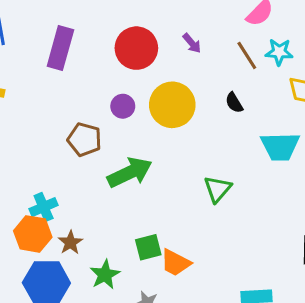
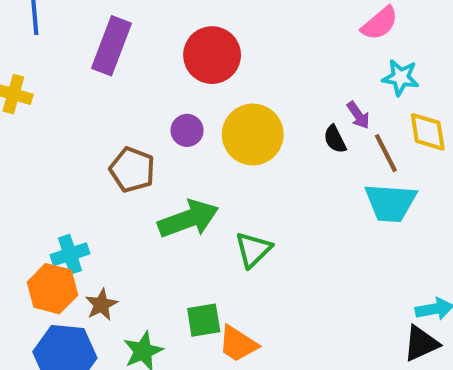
purple arrow: (192, 43) -> (358, 115), moved
brown line: (247, 55) -> (386, 153), moved
green triangle: (218, 189) -> (253, 250), moved

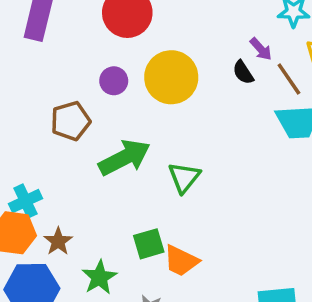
brown pentagon: (132, 170) -> (70, 121), turned -30

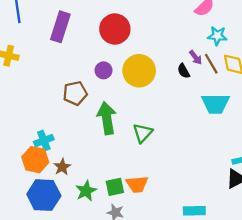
brown line: (289, 79) -> (211, 64), moved
green arrow: (124, 158) -> (107, 118), turned -76
green square: (149, 244) -> (115, 187), moved
orange trapezoid: (181, 261) -> (137, 184), turned -35

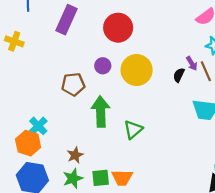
black semicircle: (184, 71) -> (179, 75), turned 48
cyan cross: (44, 141) -> (38, 126), turned -30
brown star: (62, 167) -> (75, 155), moved

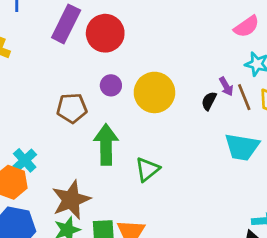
red circle: (118, 28) -> (105, 33), moved
brown star: (75, 155) -> (71, 200), size x1.8

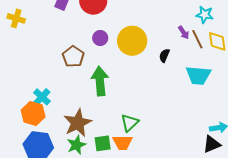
black semicircle: (209, 101) -> (164, 55), moved
brown pentagon: (72, 108) -> (73, 57), turned -30
green triangle: (147, 169) -> (130, 123), moved

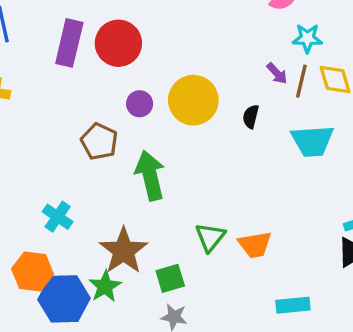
brown line: (197, 39) -> (301, 81), turned 48
orange hexagon: (33, 113) -> (33, 272), moved
orange trapezoid: (123, 142) -> (255, 245), moved
green star: (76, 145) -> (105, 286), moved

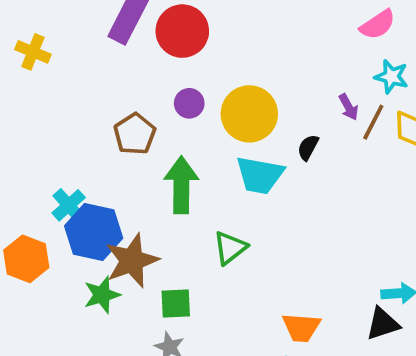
cyan trapezoid: (312, 141) -> (260, 175), moved
green triangle: (210, 237) -> (230, 248), moved
orange trapezoid: (255, 245) -> (301, 327), moved
blue hexagon: (64, 299) -> (94, 232), moved

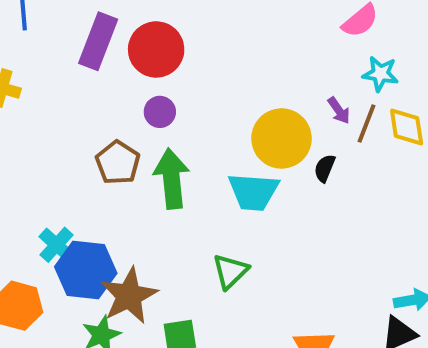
purple circle: (189, 103) -> (160, 112), moved
yellow circle: (249, 114) -> (281, 138), moved
black semicircle: (308, 147) -> (325, 168), moved
green arrow: (181, 185) -> (171, 179), moved

